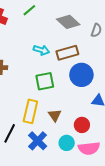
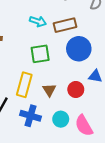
red circle: (82, 125) -> (76, 89), moved
blue cross: (38, 141) -> (31, 116), turned -30
pink semicircle: (89, 148) -> (84, 126), turned 65

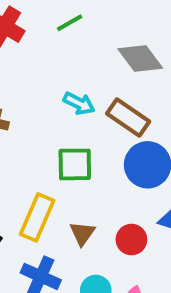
brown rectangle: (65, 25) -> (128, 117), turned 40

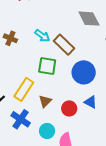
cyan arrow: (79, 103) -> (42, 36), moved
brown rectangle: (128, 117) -> (64, 45), moved

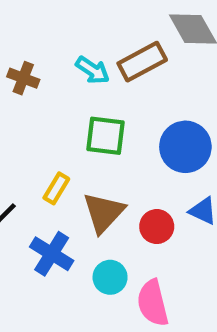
brown rectangle: (64, 45) -> (142, 62), moved, turned -70
yellow rectangle: (24, 89) -> (56, 188), size x0.6
brown triangle: (45, 101) -> (104, 213), size x1.5

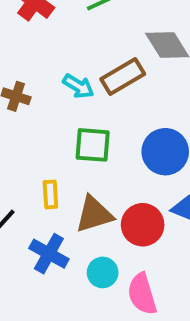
yellow rectangle: (56, 188) -> (50, 194), turned -32
brown triangle: (104, 213) -> (94, 214), turned 33
red circle: (157, 227) -> (143, 225), size x1.4

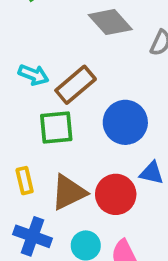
brown rectangle: (123, 76) -> (76, 85), moved

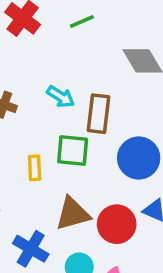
brown rectangle: (76, 85) -> (99, 114), turned -54
yellow rectangle: (25, 181) -> (35, 168), moved

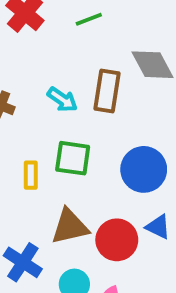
brown rectangle: (99, 114) -> (107, 91), moved

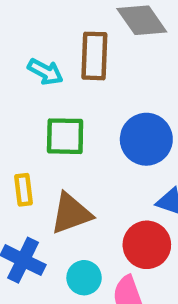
yellow rectangle: (31, 175) -> (23, 190), moved
red circle: (117, 240) -> (147, 245), moved

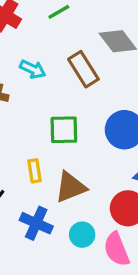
brown rectangle: (94, 56) -> (83, 69), turned -32
cyan arrow: (45, 72) -> (33, 69), moved

